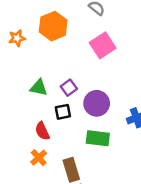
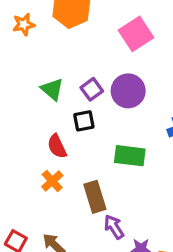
green triangle: (39, 88) -> (52, 89), turned 30
purple circle: (97, 103) -> (128, 91), moved

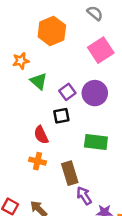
orange star: (24, 24) -> (21, 61), moved
green triangle: (52, 89) -> (39, 81), moved
orange cross: (52, 181) -> (38, 161), turned -35

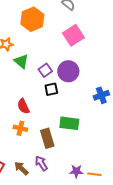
black square: (61, 116) -> (51, 89), moved
green rectangle: (96, 142) -> (69, 123), moved
purple arrow: (84, 196) -> (41, 163), moved

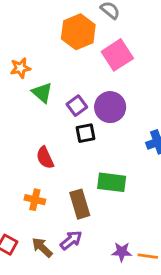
orange hexagon: (32, 19) -> (78, 32), moved
orange cross: (20, 128) -> (35, 200), moved
purple arrow: (41, 163) -> (71, 240), turned 84

